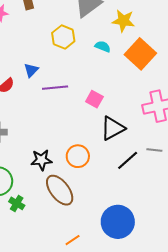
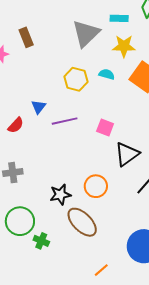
yellow hexagon: (63, 37) -> (76, 79), moved

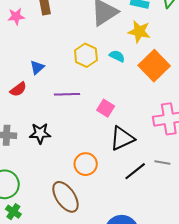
blue triangle: (39, 107) -> (37, 67), moved
black star: (60, 195) -> (40, 133), moved
green cross: (41, 241) -> (13, 212), moved

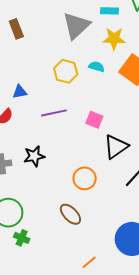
blue triangle: (37, 67) -> (20, 92), turned 42
brown ellipse: (65, 197) -> (70, 214), size x0.7

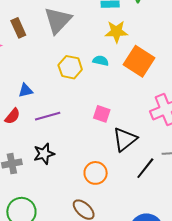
gray triangle: (76, 26) -> (58, 20), moved
purple line: (54, 113) -> (48, 116), moved

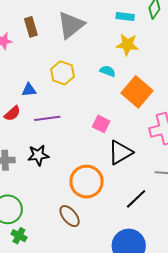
orange square: (139, 61) -> (137, 92), moved
yellow hexagon: (70, 67) -> (63, 73), moved
black line: (145, 168) -> (136, 199), moved
orange circle: (96, 173) -> (87, 182), size x1.4

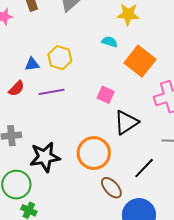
yellow hexagon: (63, 73) -> (60, 58), moved
black star: (38, 155) -> (45, 157), moved, size x1.4
brown ellipse: (70, 216) -> (111, 188), moved

